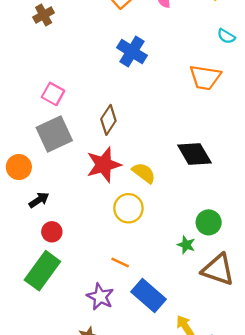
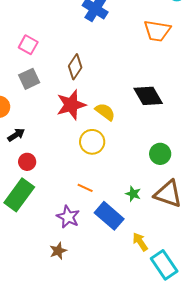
gray square: (54, 134) -> (29, 79), size x0.7
green star: (186, 245) -> (133, 194), moved

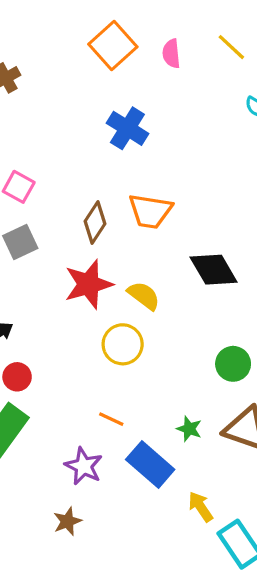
orange trapezoid: (157, 31) -> (150, 211), moved

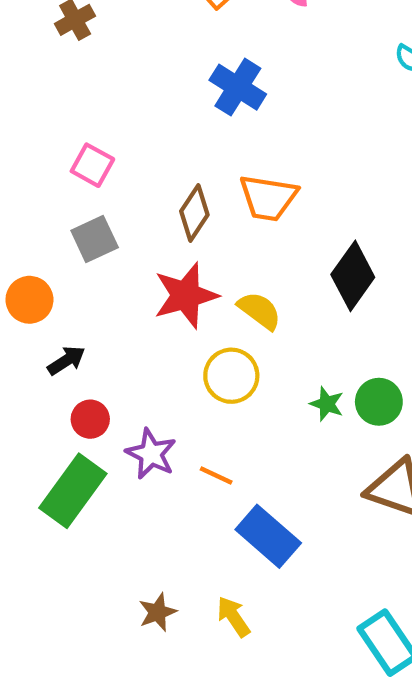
black diamond: (214, 270) -> (353, 276), turned 66
green star: (189, 429) -> (327, 404), moved
purple star: (84, 466) -> (151, 454), moved
yellow arrow: (201, 507) -> (233, 617), moved

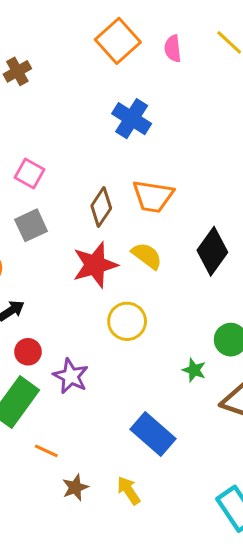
yellow semicircle: (260, 311) -> (147, 256), moved
green star: (327, 404) -> (194, 370), moved
orange line: (216, 476) -> (46, 451), moved

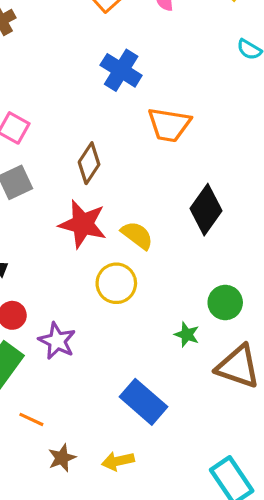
orange trapezoid: (153, 196) -> (169, 125), moved
yellow semicircle: (147, 256) -> (137, 235), moved
red star: (95, 265) -> (83, 224), turned 30
yellow arrow: (129, 490) -> (118, 461), turned -68

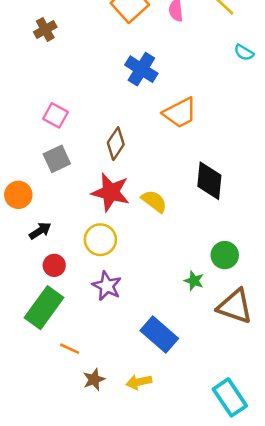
orange trapezoid: (169, 125) -> (180, 113), turned -36
black diamond: (206, 210) -> (209, 181), turned -30
yellow circle: (116, 283) -> (100, 240), moved
purple star: (57, 341) -> (107, 286), moved

